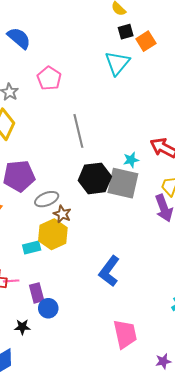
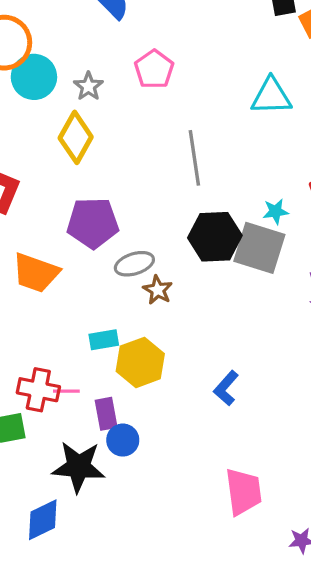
cyan triangle: (117, 63) -> (271, 96), moved, turned 44
yellow hexagon: (53, 234) -> (140, 362), moved
blue L-shape: (109, 271) -> (226, 388), size x0.7
black star: (22, 327) -> (79, 467), size x2.0

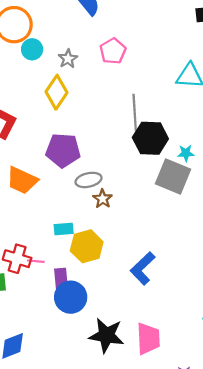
cyan circle: (34, 77) -> (32, 49), size x0.7
black hexagon: (215, 237) -> (150, 138), moved
blue L-shape: (226, 388) -> (143, 268), size x1.4
blue circle: (123, 440) -> (71, 297), size x1.5
black star: (79, 467) -> (106, 335), moved

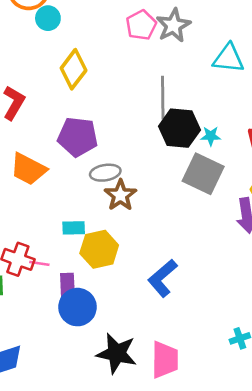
gray star: (68, 59) -> (173, 25), moved, size x1.5
cyan star: (186, 153) -> (211, 136), moved
brown star: (103, 199) -> (120, 195), size x1.4

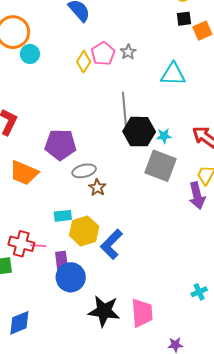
gray star: (173, 25) -> (128, 52), size x0.6
yellow diamond: (74, 69) -> (84, 62), moved, size x0.7
brown star: (120, 195) -> (97, 188), size x0.7
blue L-shape: (163, 278) -> (111, 244), moved

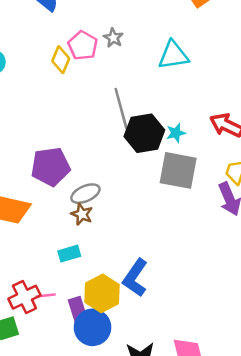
brown star: (97, 188) -> (82, 214), moved
yellow hexagon: (84, 231) -> (102, 293), moved
red cross: (21, 244) -> (24, 297), turned -30

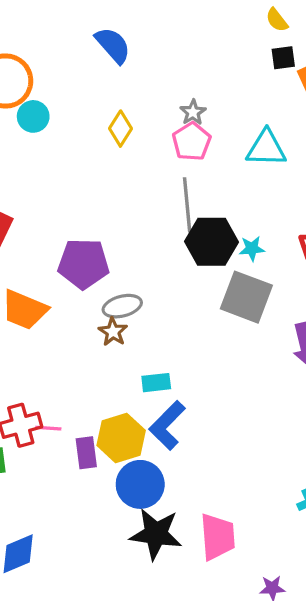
pink pentagon: (83, 45) -> (192, 142), moved
cyan rectangle: (69, 254) -> (156, 383), moved
blue circle: (93, 327) -> (140, 484), moved

